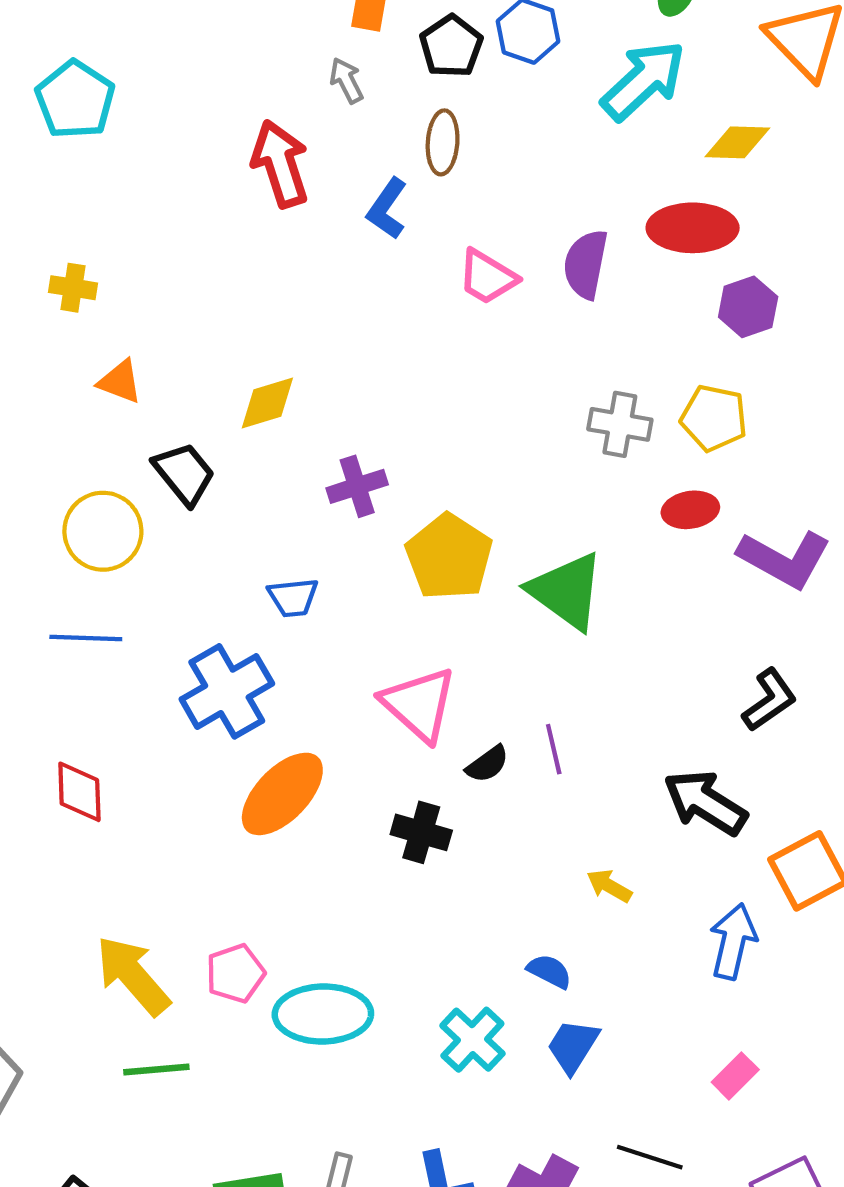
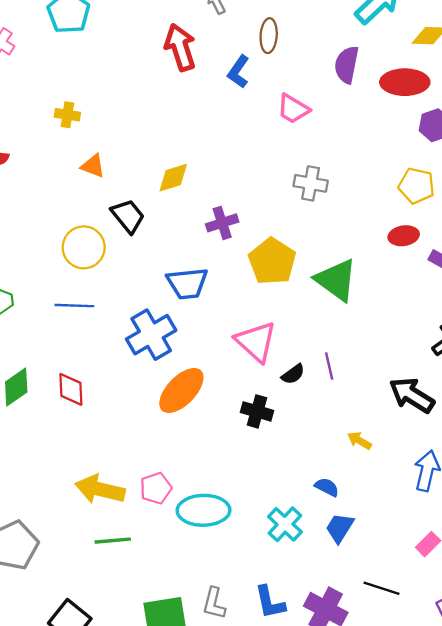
purple semicircle: (586, 264) -> (347, 65), moved
gray cross: (620, 424) -> (311, 183), moved
blue trapezoid: (293, 597) -> (187, 283), size x1.5
yellow arrow: (133, 976) -> (100, 489), turned -36

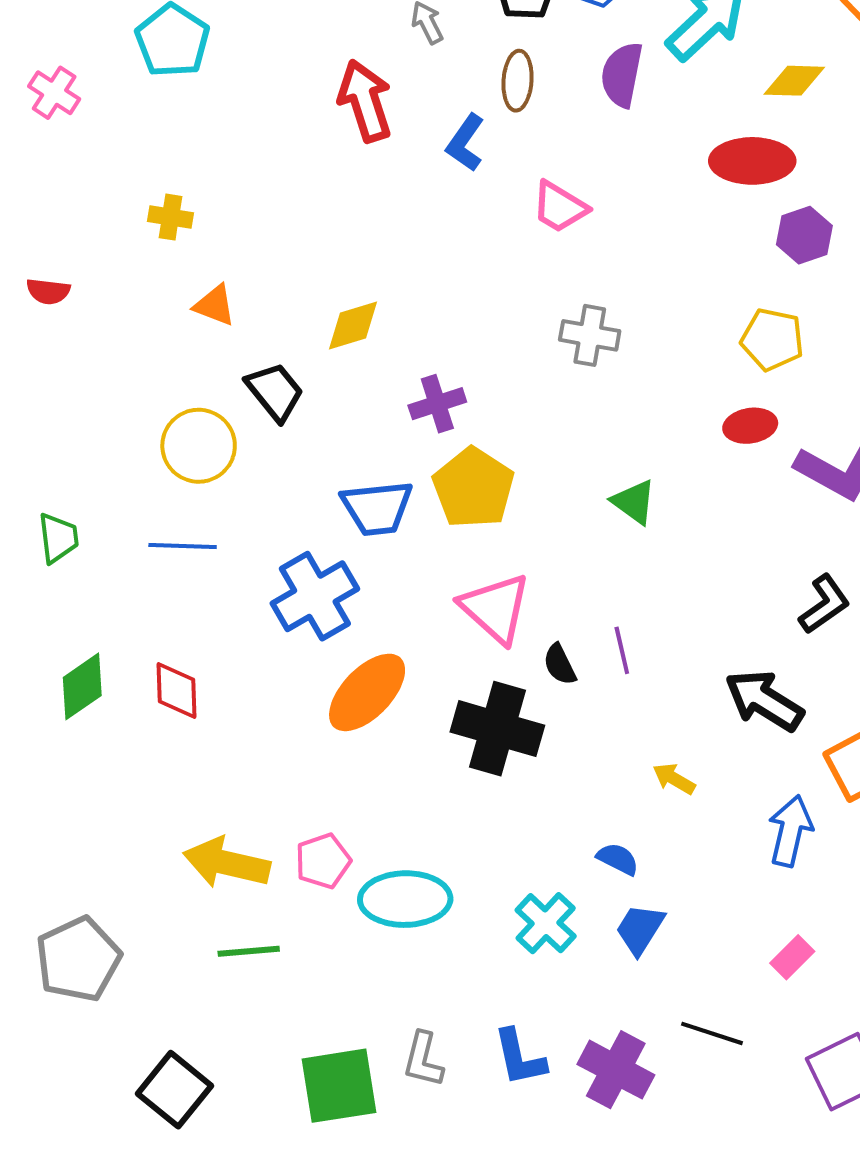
purple semicircle: (347, 65) -> (622, 75), moved
yellow pentagon: (272, 261) -> (473, 488), moved
green triangle: (336, 280) -> (634, 502), size x0.6
black semicircle: (293, 374) -> (560, 664), turned 100
black cross: (257, 411) -> (497, 729), size x1.6

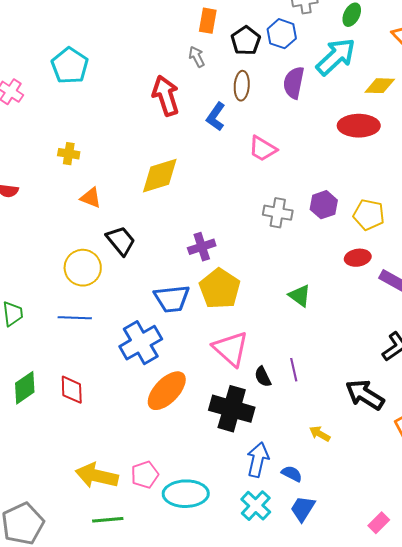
purple hexagon: (804, 235) -> (324, 205), moved
yellow diamond: (353, 325) -> (160, 176), moved, size x1.4
blue arrow: (790, 831) -> (258, 460), moved

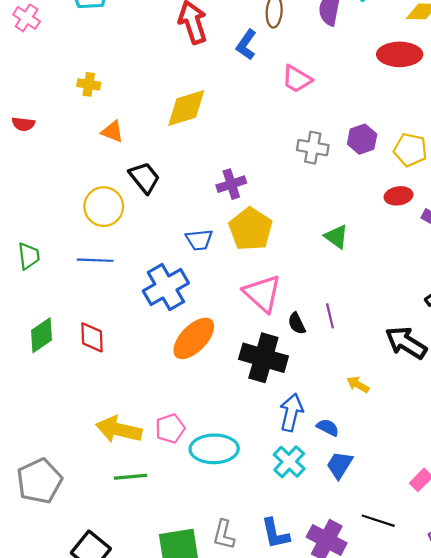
blue trapezoid: (172, 299) -> (199, 240), size x0.7

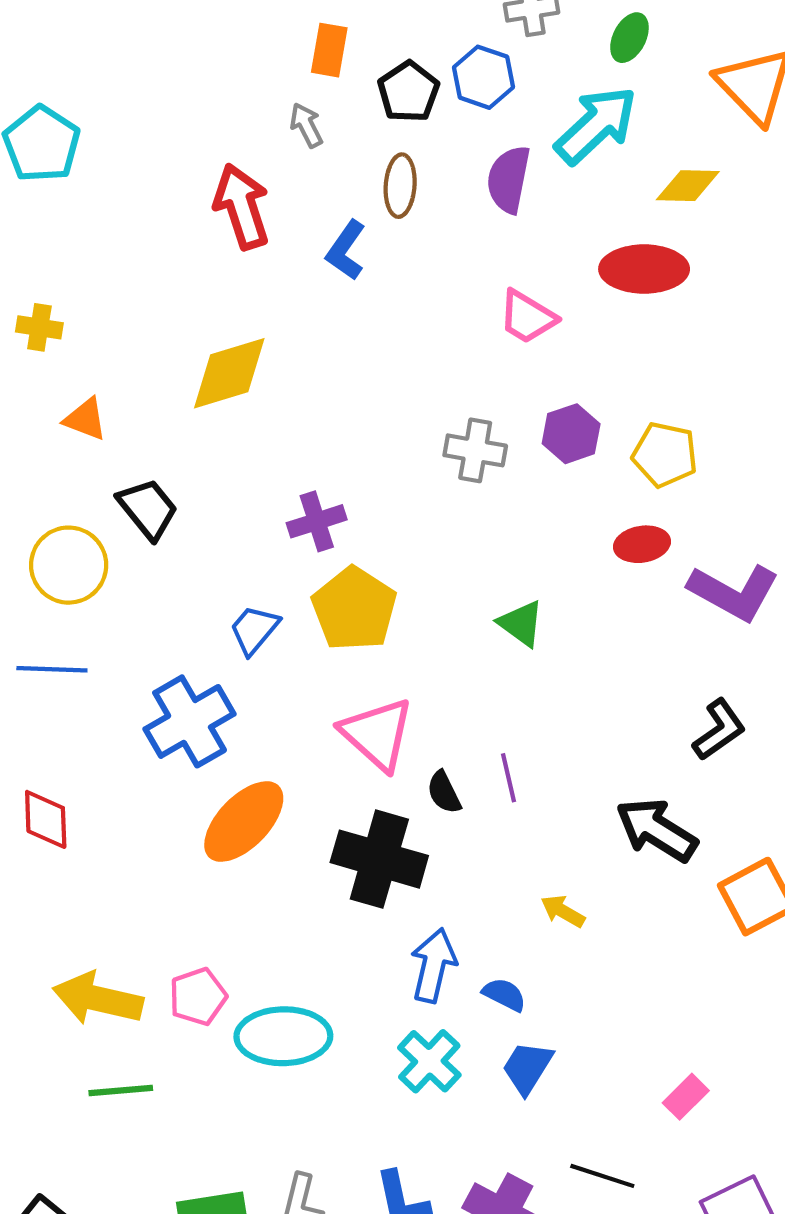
pink trapezoid: (297, 79) -> (527, 317), moved
blue trapezoid: (199, 240) -> (254, 630), turned 136

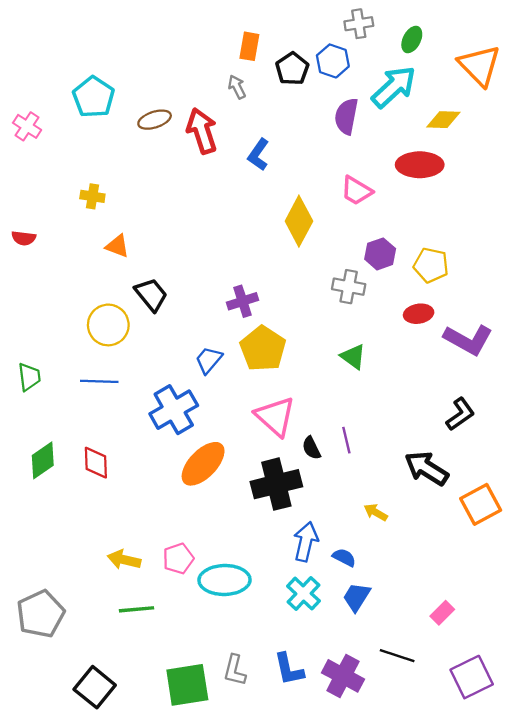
brown ellipse: (400, 186) -> (155, 120), moved, turned 68
yellow diamond: (229, 373) -> (299, 221), moved, turned -45
gray cross: (475, 450) -> (349, 287), moved
black cross: (379, 859) -> (276, 484), turned -30
yellow arrow: (98, 999) -> (124, 560), size x0.7

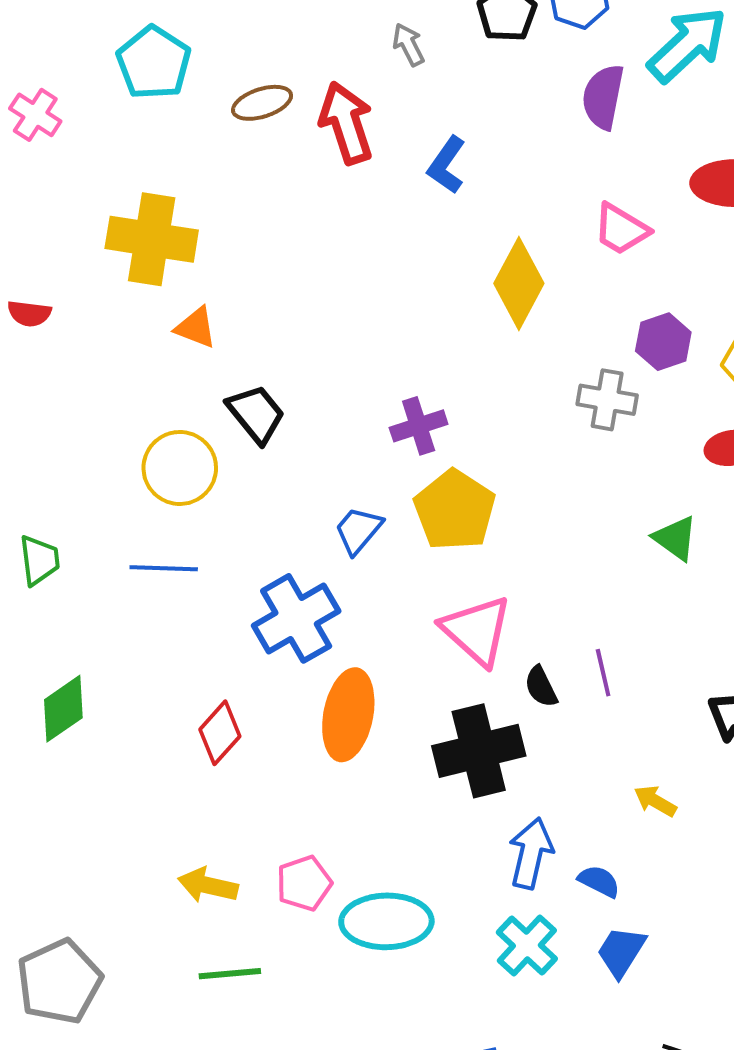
yellow cross: (92, 196) -> (152, 239), size x2.0
green triangle: (353, 357) -> (675, 538), moved
red diamond: (96, 463) -> (220, 733), moved, turned 44
orange ellipse: (203, 464) -> (348, 715), turned -33

